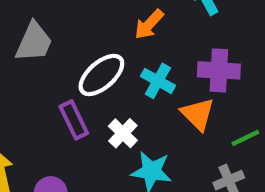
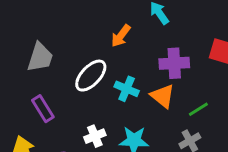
cyan cross: (158, 81) -> (127, 89), moved
purple rectangle: (74, 120) -> (43, 109), moved
white cross: (123, 133) -> (95, 136), moved, turned 30

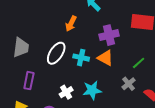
purple rectangle: (43, 109) -> (29, 81), turned 54
green line: (198, 109) -> (139, 63), moved

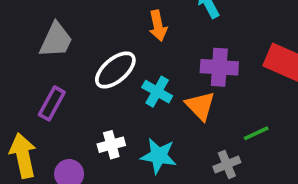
orange arrow: (71, 24) -> (158, 26), turned -56

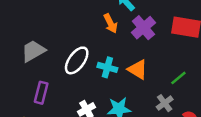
orange arrow: (158, 26) -> (111, 23), moved
gray trapezoid: (56, 40) -> (33, 51), turned -130
purple cross: (219, 67) -> (143, 28), moved, turned -30

